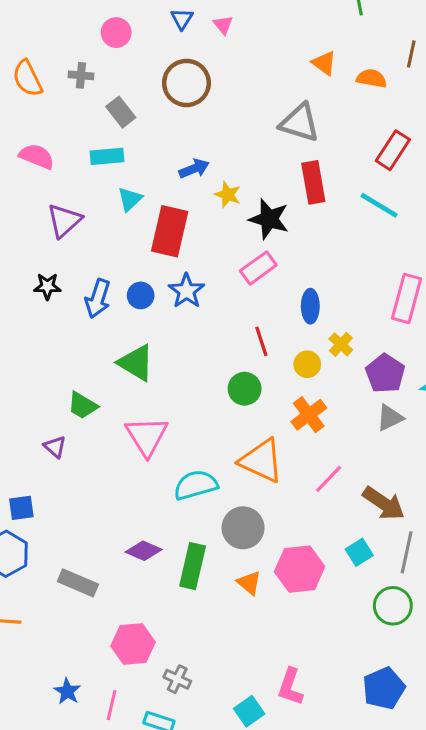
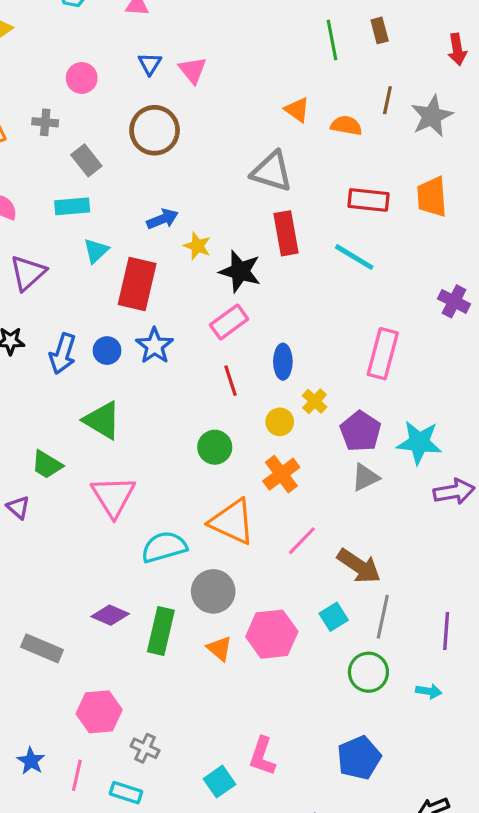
pink triangle: (223, 25) -> (193, 70), size x1.4
red rectangle: (393, 150) -> (368, 200), turned 63
red line: (261, 341) -> (231, 381), moved

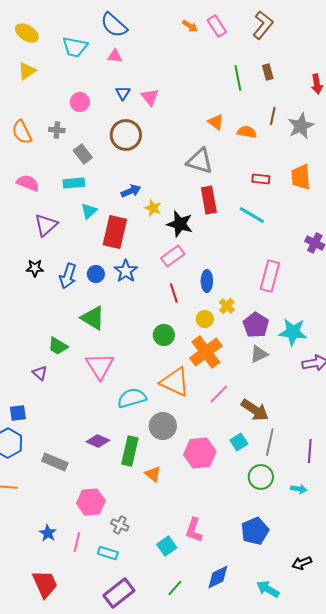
red rectangle: (368, 200) -> (261, 179), size x0.7
orange cross: (281, 474) -> (206, 352), size x1.4
orange triangle: (220, 648) -> (153, 474), moved

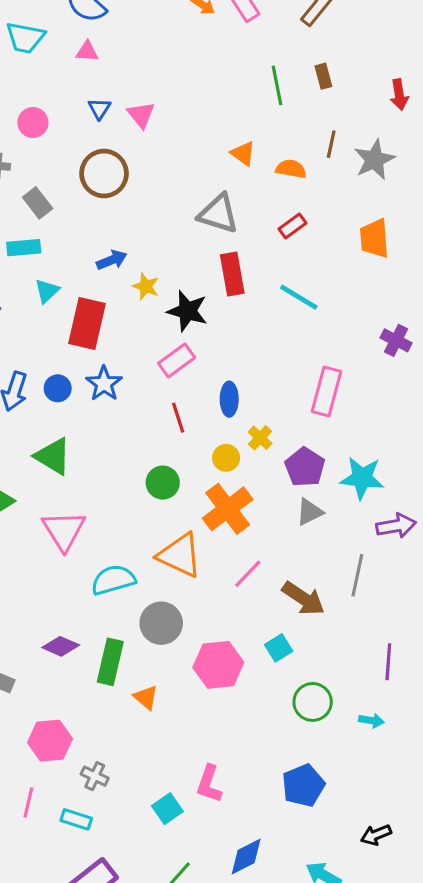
red rectangle: (261, 179) -> (293, 226), moved, turned -42
gray line: (270, 442) -> (357, 575), moved

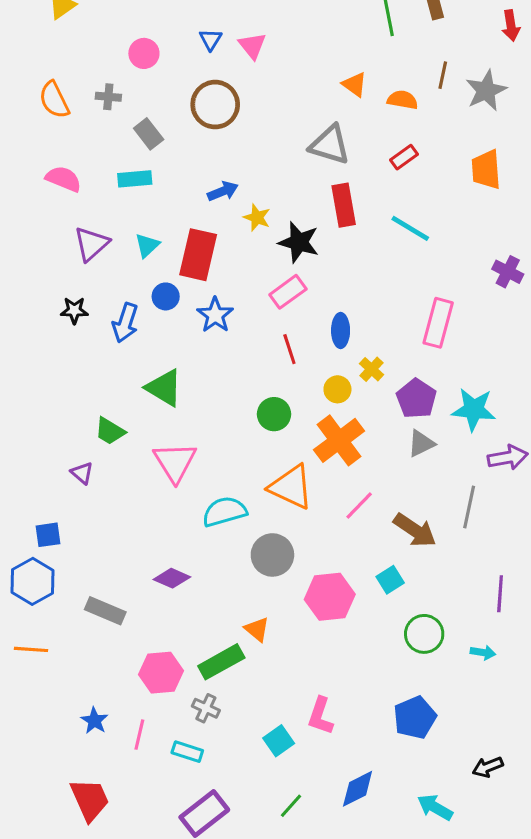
cyan triangle: (47, 291) -> (147, 245), moved
blue circle: (58, 388) -> (166, 296), moved
green rectangle: (110, 662) -> (221, 662), moved, turned 48

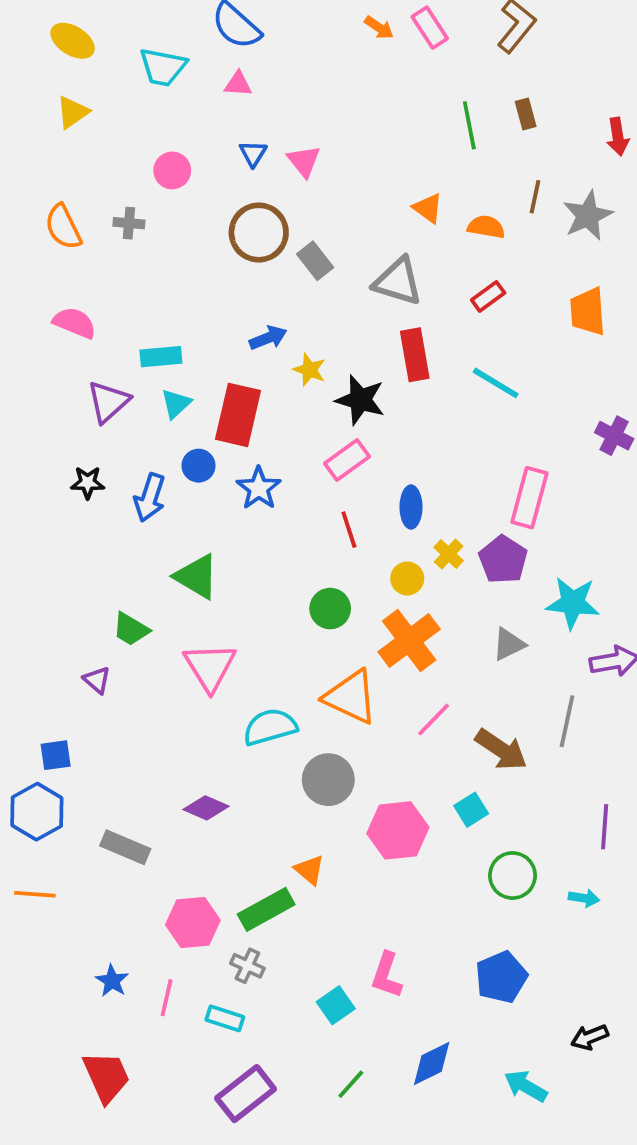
gray rectangle: (149, 134) -> (315, 261), moved
cyan rectangle: (135, 179) -> (161, 357), moved
purple pentagon: (416, 399) -> (503, 560), moved

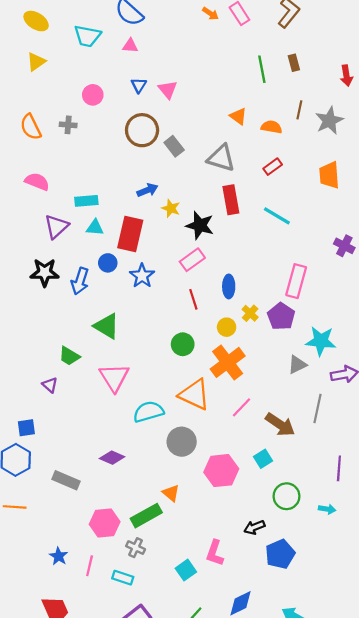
cyan triangle: (176, 404) -> (95, 228), turned 48
black star: (88, 483) -> (45, 273), size x1.5
gray triangle: (509, 644) -> (297, 365), moved
black arrow: (590, 1037) -> (254, 527), moved

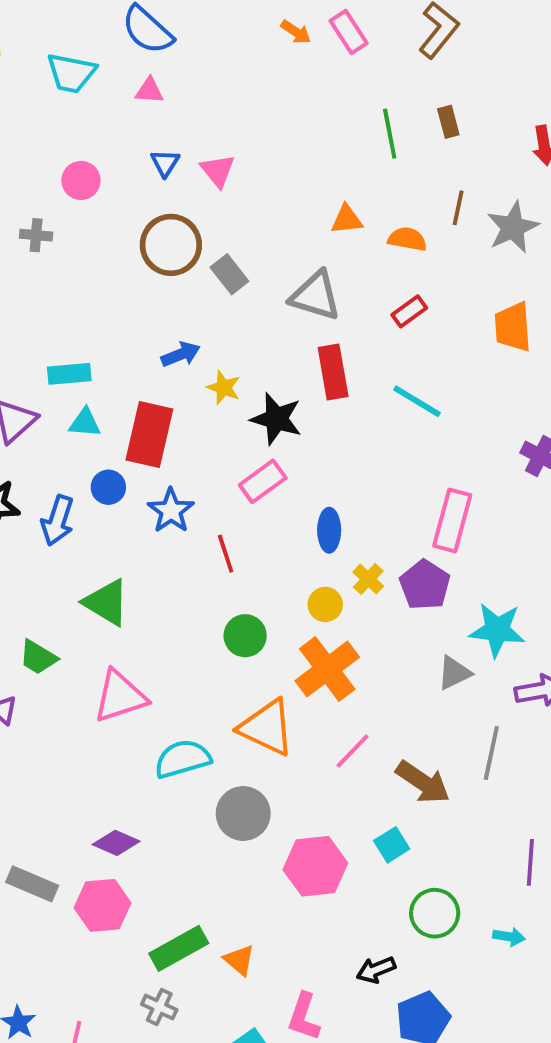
orange triangle: (238, 116) -> (347, 220), turned -42
red line: (193, 299) -> (226, 554), moved
pink triangle: (114, 377) -> (120, 696), turned 44
orange triangle: (171, 493) -> (239, 960), moved
pink hexagon: (105, 523) -> (102, 905), moved

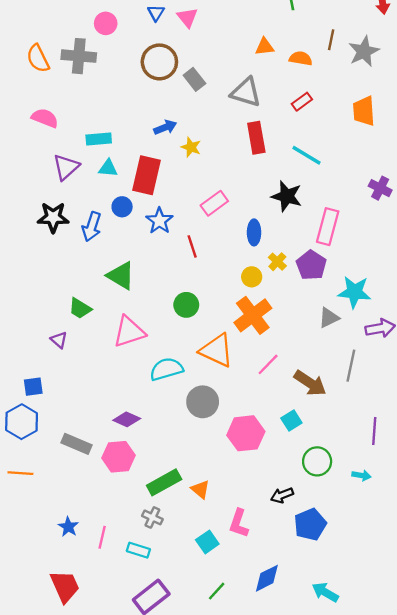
gray cross: (36, 235) -> (79, 56), size x1.8
black star: (276, 419) -> (287, 196), moved
green circle: (245, 636) -> (186, 305), moved

